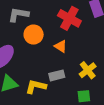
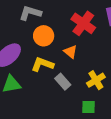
gray rectangle: (57, 75) -> (63, 82), turned 56
yellow L-shape: (36, 86) -> (42, 64), moved

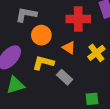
red cross: (83, 23) -> (78, 19), turned -30
yellow cross: (96, 80) -> (96, 53), moved

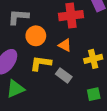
yellow cross: (96, 53) -> (93, 59), moved, turned 30

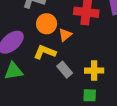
orange triangle: (65, 45) -> (65, 35), moved, turned 40
yellow cross: (93, 59) -> (94, 71), moved

